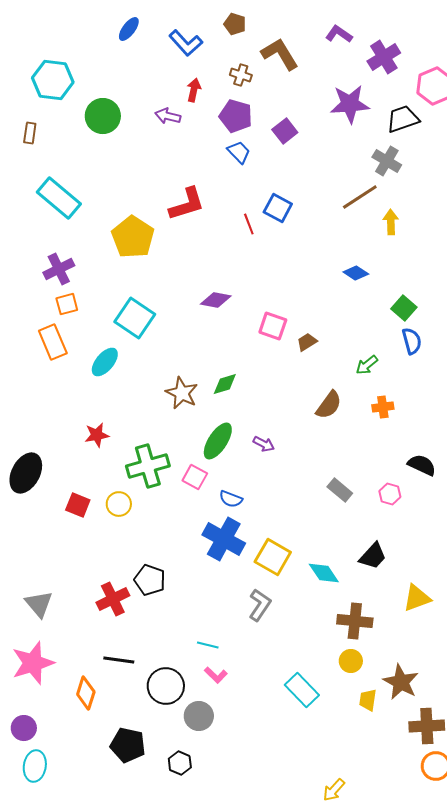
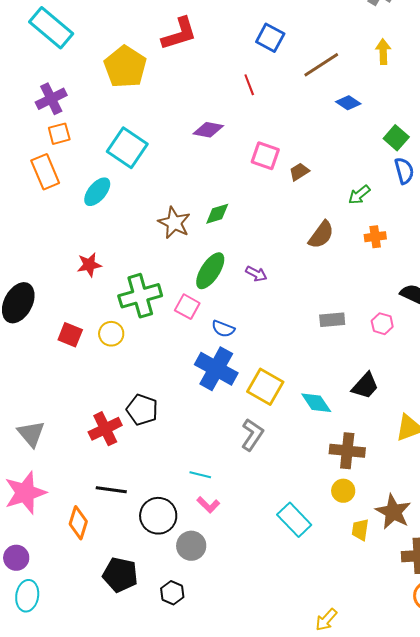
brown line: (360, 197) -> (321, 65), moved
red line: (249, 224) -> (249, 85), moved
gray rectangle: (340, 490) -> (332, 320), turned -45

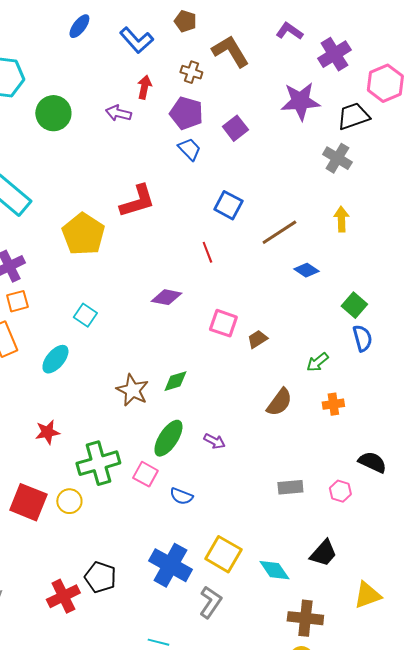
cyan square: (127, 148) -> (85, 315), size x0.6
red square: (70, 335) -> (28, 502), size x1.5
blue cross: (216, 369) -> (170, 565), moved

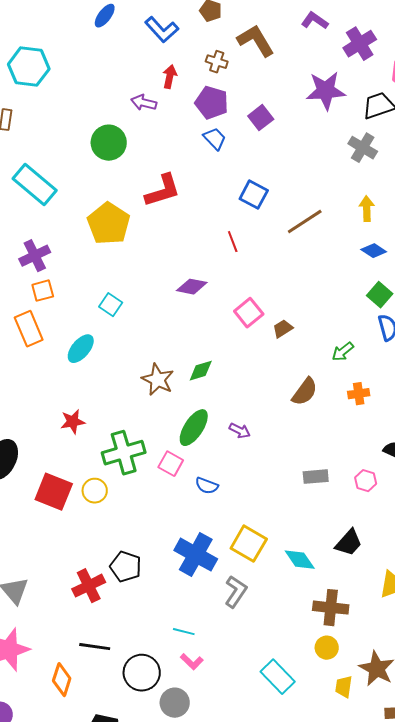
green circle: (53, 113) -> (109, 143), moved
blue diamond: (306, 270) -> (374, 251), moved
pink square: (223, 323) -> (249, 313), turned 32

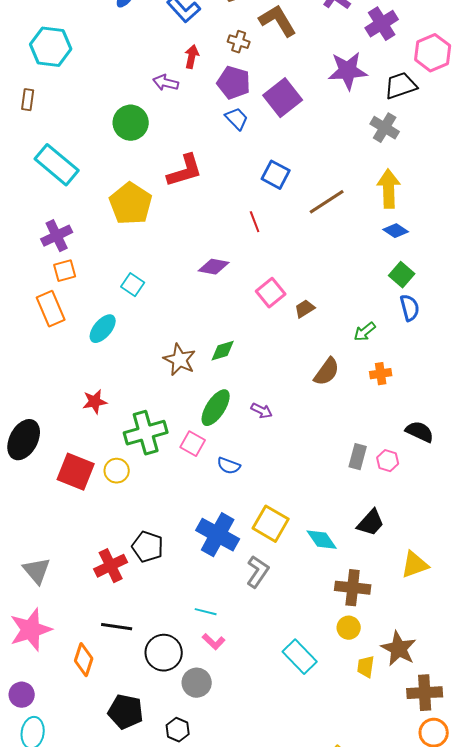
purple square: (261, 118) -> (283, 98), size x1.5
yellow arrow: (367, 209) -> (389, 189), size x1.5
gray rectangle: (316, 477) -> (358, 457), moved, turned -70

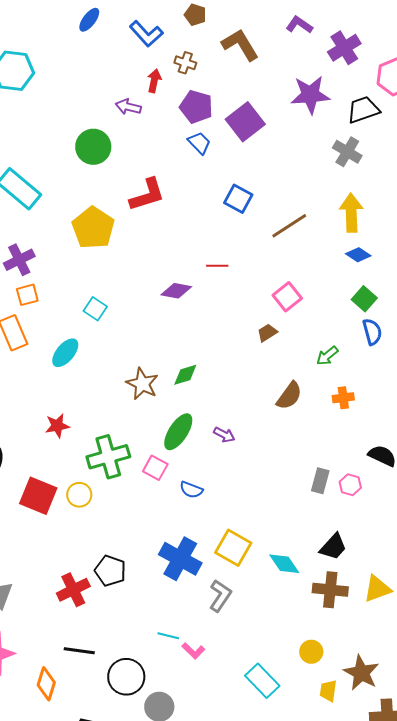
brown cross: (239, 42) -> (185, 63), moved
red line: (255, 222) -> (217, 266), moved, turned -70
pink square: (271, 293) -> (287, 297), moved
brown cross: (353, 588) -> (330, 590), moved
pink L-shape: (214, 642) -> (193, 651), moved

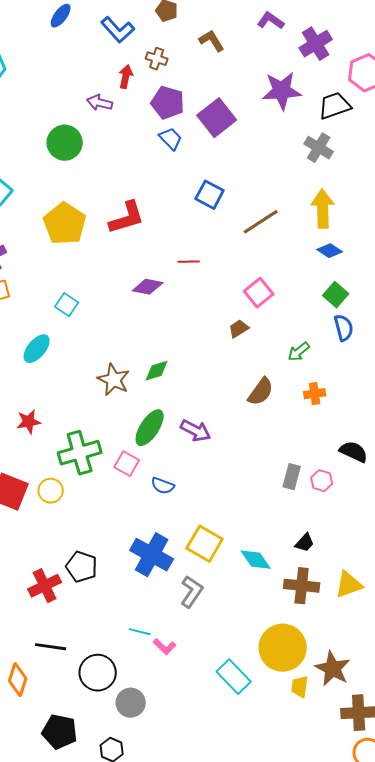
brown L-shape: (240, 45) -> (212, 41), size x0.7
red L-shape: (147, 195) -> (127, 218), moved
purple arrow: (224, 435) -> (196, 431), size x1.4
black trapezoid: (333, 547) -> (305, 543), size x0.7
yellow circle: (311, 652) -> (283, 648), size x2.0

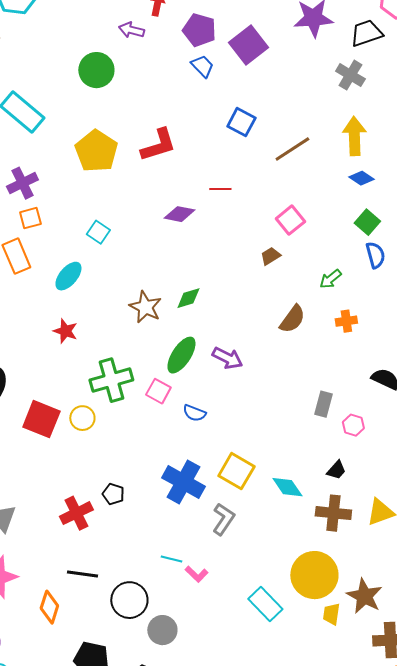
red star: (29, 422) -> (65, 331), moved, turned 30
pink hexagon: (322, 481) -> (353, 425), moved
black pentagon: (82, 567) -> (113, 494), size x0.7

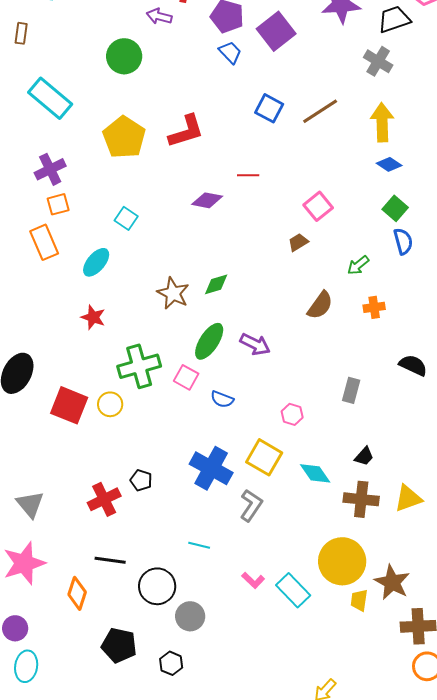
brown line: (292, 149) -> (320, 111), moved
pink hexagon: (353, 425) -> (292, 414), moved
pink L-shape: (196, 574) -> (253, 580), moved

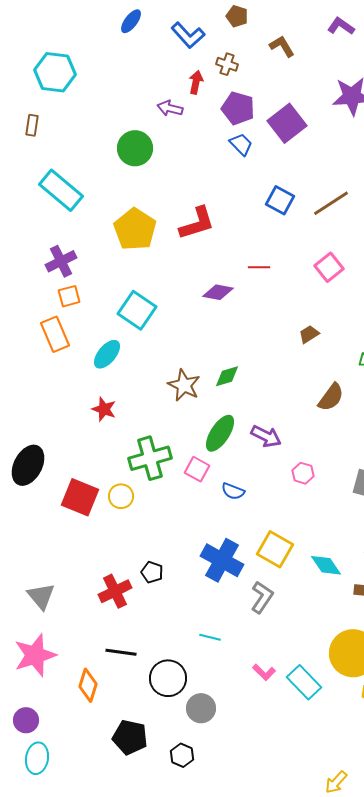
pink square: (318, 206) -> (329, 267), moved
cyan square: (126, 218) -> (137, 310), size x1.6
pink hexagon: (292, 414) -> (303, 473), moved

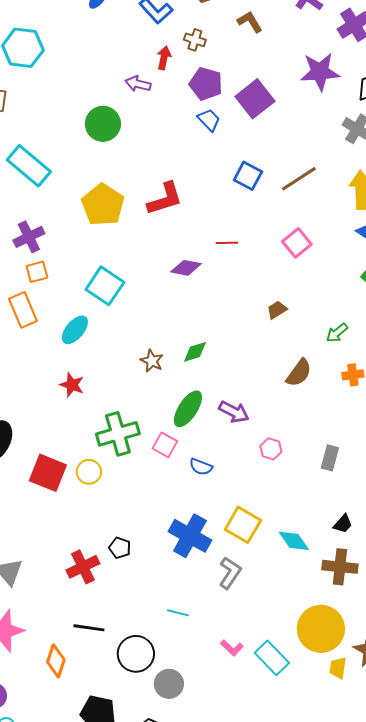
brown star: (184, 385) -> (152, 361), size x0.7

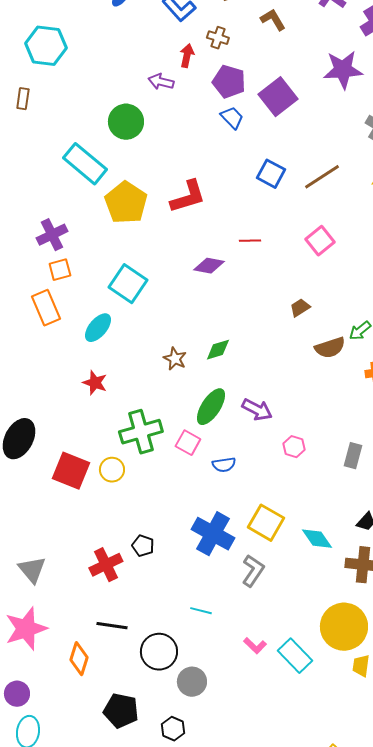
cyan rectangle: (29, 166) -> (85, 164), moved
brown semicircle: (299, 373) -> (330, 348), moved, turned 36
blue semicircle: (201, 467) -> (224, 465), turned -30

